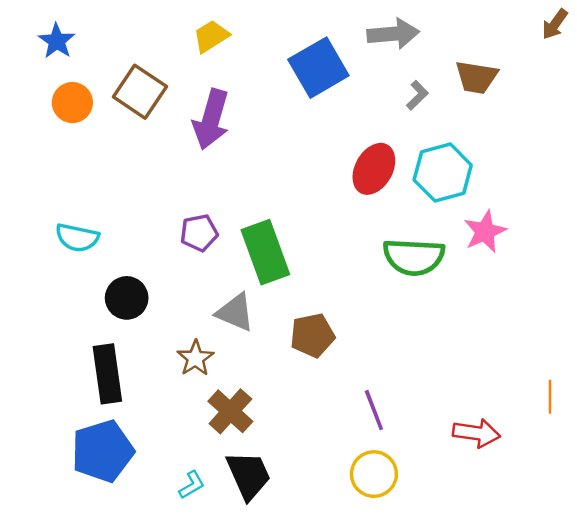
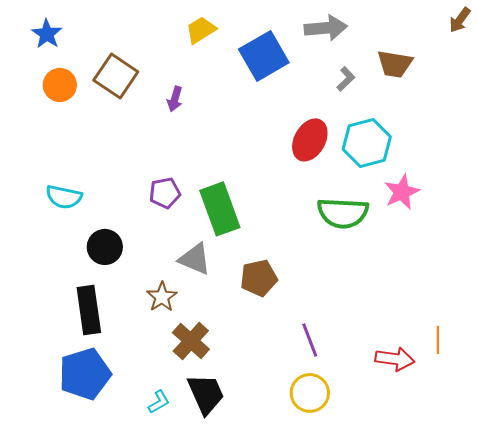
yellow trapezoid: (211, 36) -> (201, 30), moved
purple arrow: (211, 119) -> (175, 99), size x0.5
orange line: (550, 397) -> (438, 340), moved

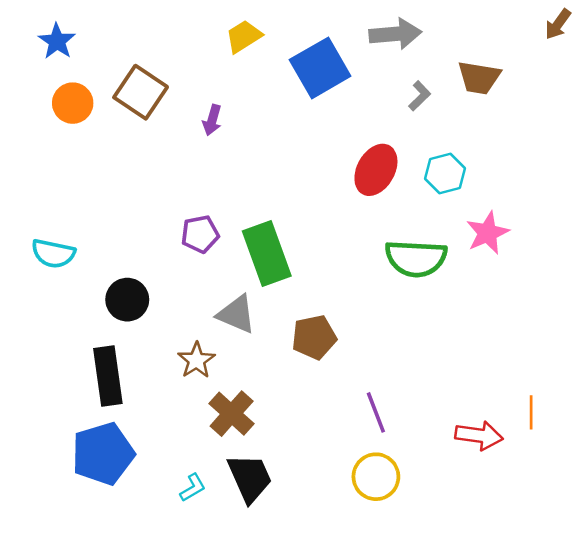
cyan hexagon: (367, 143) -> (445, 173), size x0.7
cyan semicircle: (64, 197) -> (53, 254), moved

